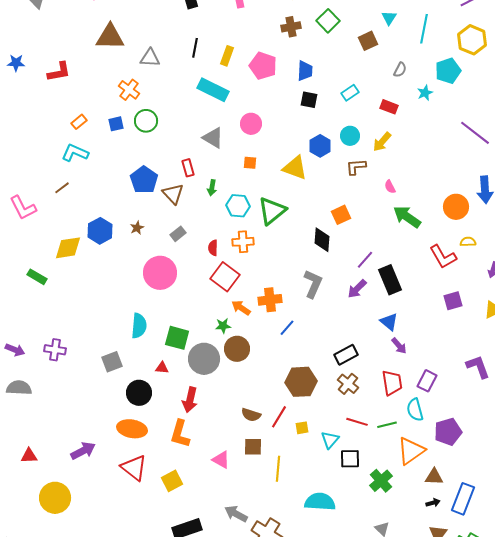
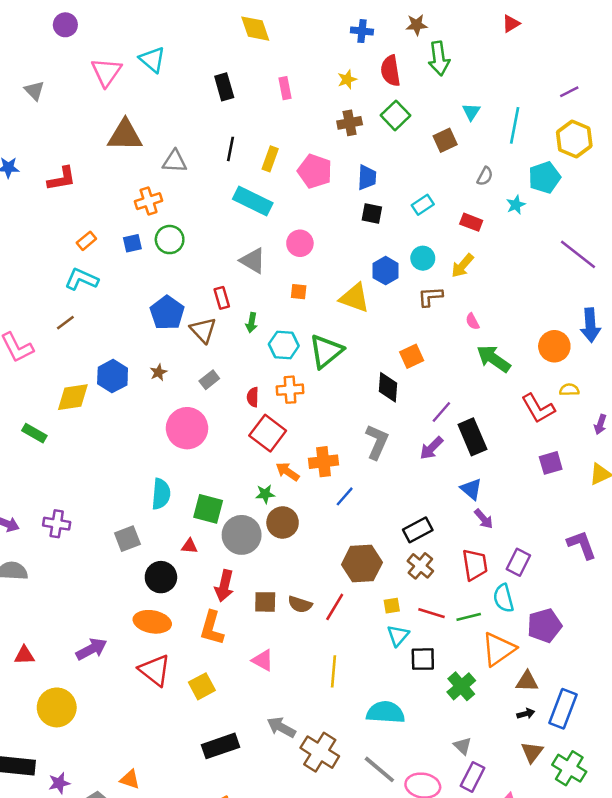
orange cross: (129, 90) -> (149, 201), turned 35
yellow square: (302, 428) -> (392, 606), moved
brown square: (253, 447) -> (265, 602), moved

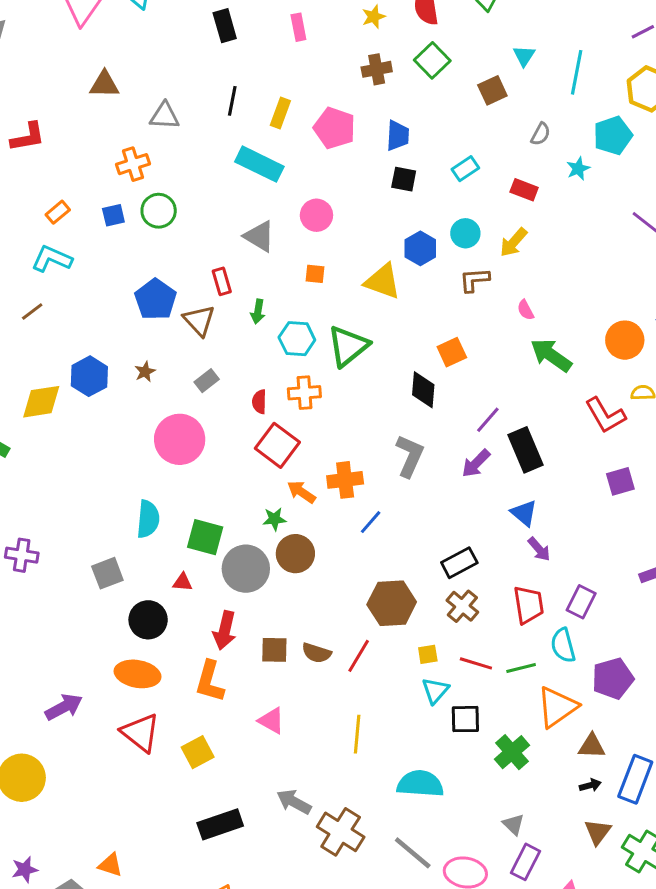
brown triangle: (125, 135) -> (104, 84), size x0.7

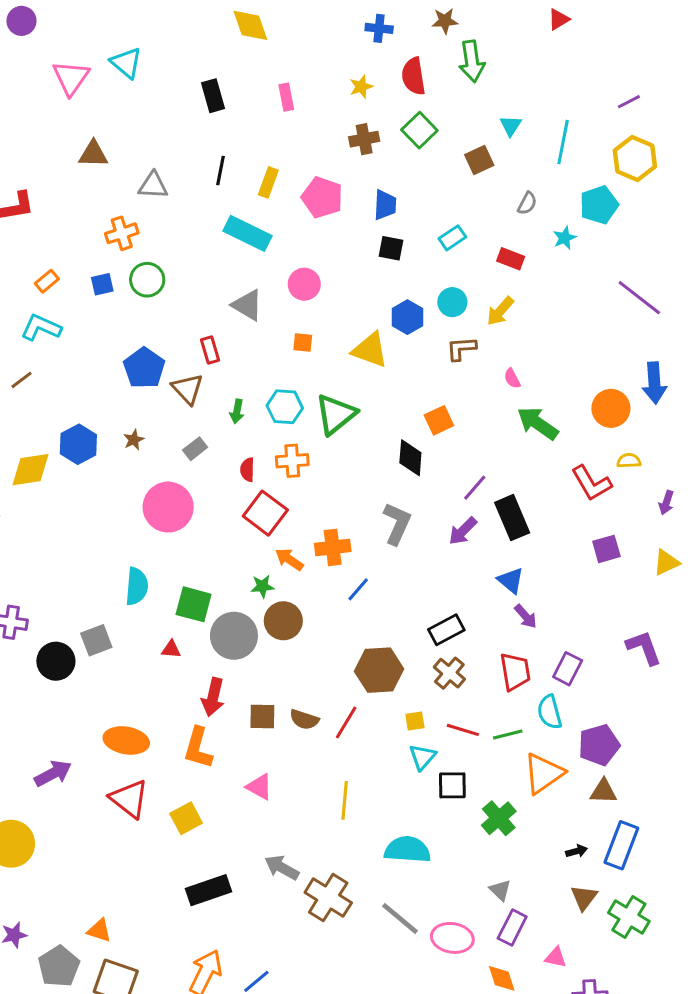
green arrow: (258, 311) -> (237, 411), moved
black circle: (148, 620) -> (56, 661), moved
brown triangle: (592, 746) -> (603, 791), moved

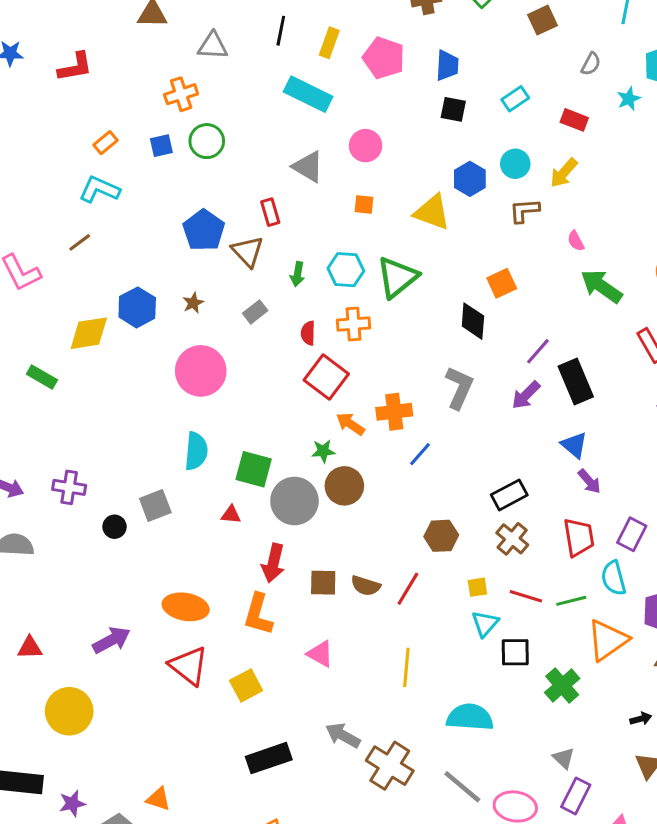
pink circle: (168, 507) -> (201, 371), moved
black circle: (56, 661) -> (115, 527), size x0.6
brown hexagon: (379, 670) -> (441, 536), size x0.7

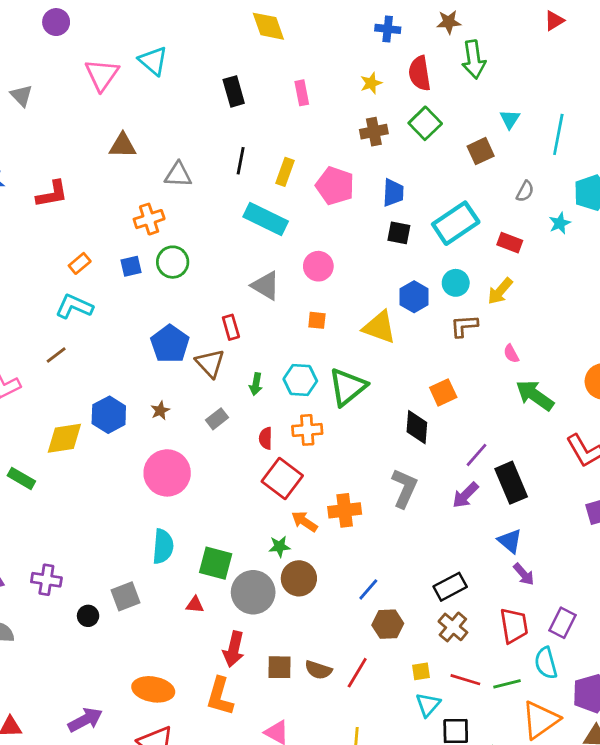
cyan rectangle: (515, 99) -> (456, 223), size x1.8
blue line: (420, 454) -> (368, 589), moved

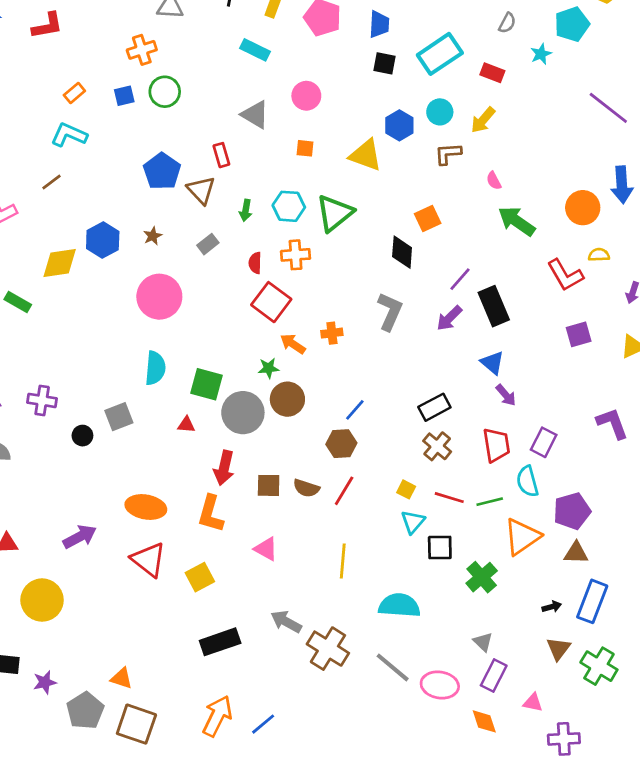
cyan rectangle: (266, 219) -> (255, 50), size x0.7
orange cross: (345, 510) -> (332, 333), size x0.7
brown hexagon: (388, 624) -> (341, 444), moved
yellow square: (421, 671) -> (406, 489), turned 36

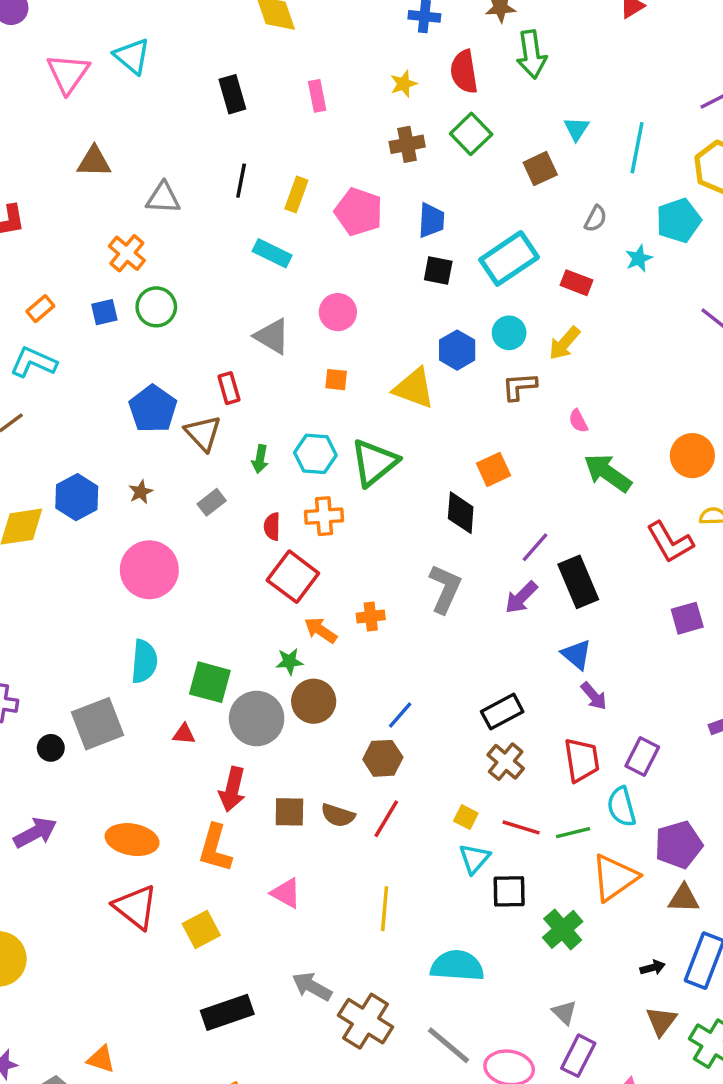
orange cross: (142, 50) -> (127, 253), turned -32
gray square: (119, 417) -> (97, 724), size x1.4
purple arrow: (80, 537) -> (35, 833), moved

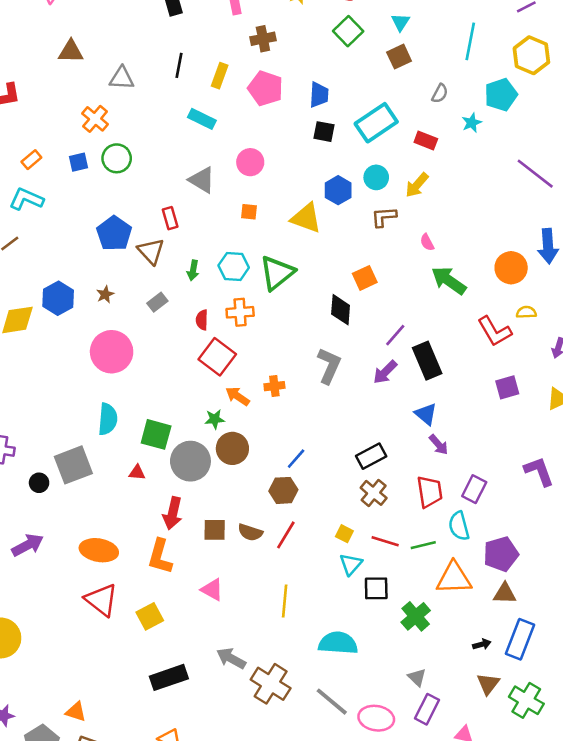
cyan triangle: (577, 129) -> (400, 22), moved
brown cross: (407, 144) -> (263, 39), moved
orange triangle: (615, 878) -> (454, 578), turned 33

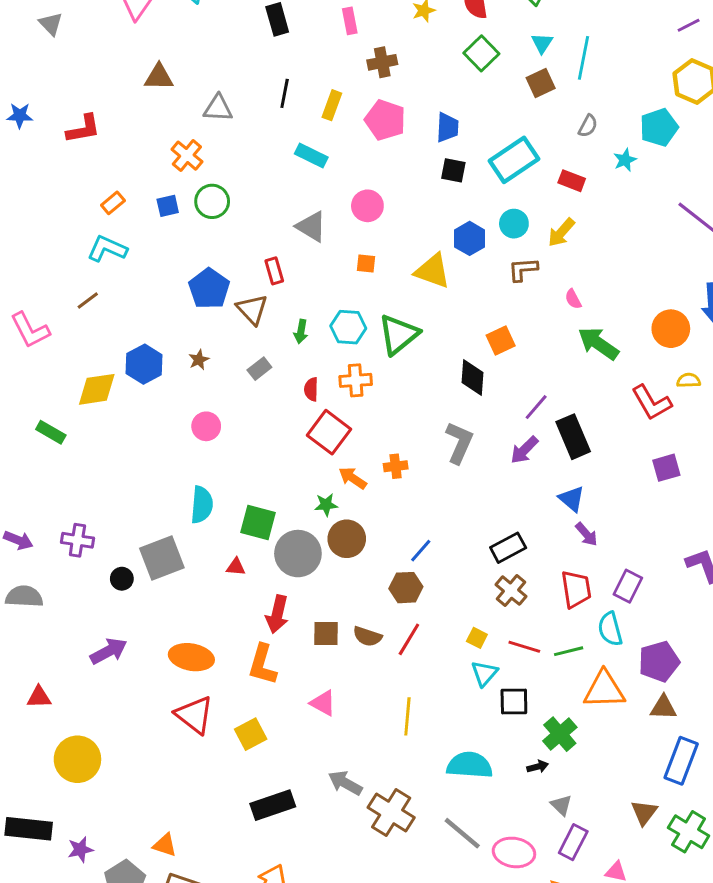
cyan line: (470, 41) -> (584, 58), moved
pink circle: (112, 352) -> (206, 426), size x0.6
black arrow: (482, 644) -> (538, 767), moved

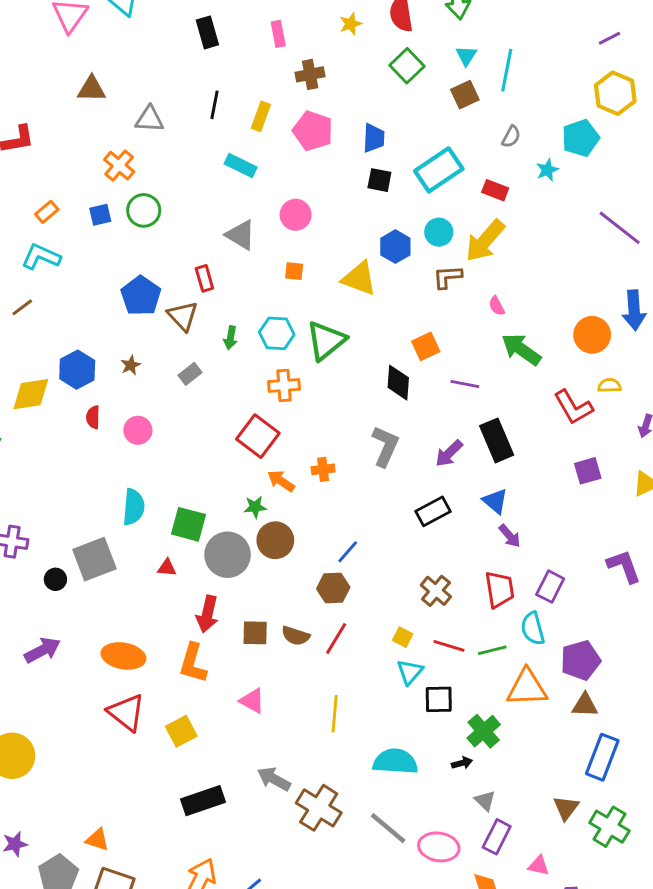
yellow arrow: (561, 232) -> (485, 241), size x1.5
red semicircle: (311, 389) -> (93, 417), moved
purple line: (536, 407) -> (465, 384), moved, turned 60
black rectangle: (508, 548) -> (433, 511), moved

